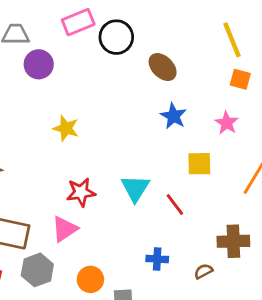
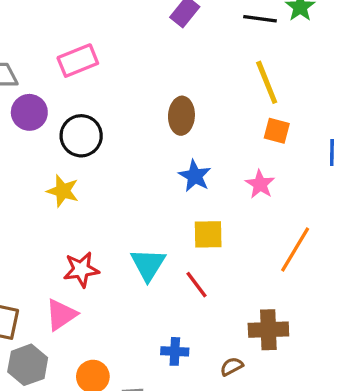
black circle: (116, 37) -> (81, 136), moved
brown ellipse: (163, 67) -> (181, 116), turned 48
yellow square: (199, 164) -> (208, 234), moved

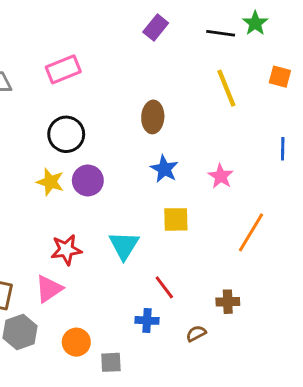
purple circle: (29, 112) -> (88, 180), moved
orange square: (277, 131) -> (280, 77), moved
red line: (197, 285) -> (164, 287), moved
brown cross: (268, 330) -> (228, 302), size x0.7

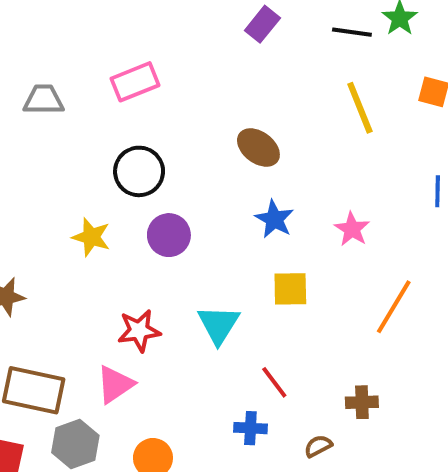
brown ellipse: (153, 117) -> (258, 148), turned -56
yellow star: (50, 182) -> (91, 237), moved

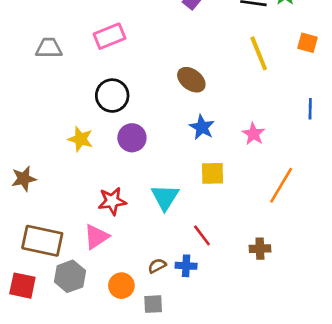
brown semicircle: (318, 446) -> (157, 266), moved

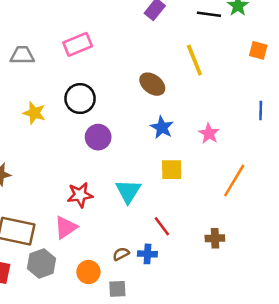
yellow line: (259, 53) -> (194, 60), moved
yellow star: (81, 139) -> (34, 113), moved

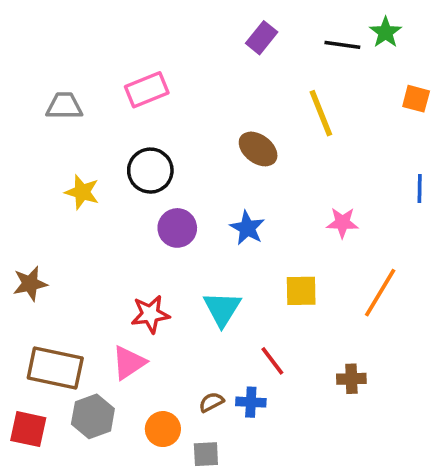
blue star: (162, 127) -> (247, 228), moved
pink star: (209, 133) -> (342, 223), turned -30
yellow square: (172, 170) -> (301, 291), moved

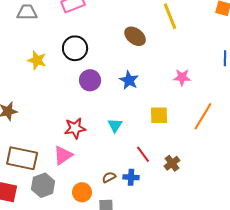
cyan triangle: (222, 309) -> (115, 125), size x0.7
brown cross: (351, 379) -> (172, 163), moved, turned -35

